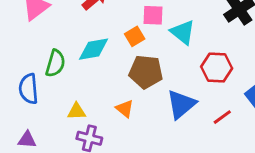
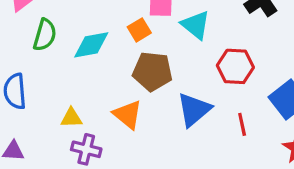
green semicircle: (55, 63) -> (45, 35), moved
orange triangle: (125, 109) -> (128, 114), size x1.4
red line: (222, 117) -> (242, 124), turned -66

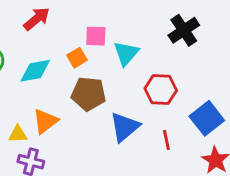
cyan triangle: (196, 25) -> (126, 53), turned 32
orange triangle: (128, 114) -> (45, 121), moved, turned 44

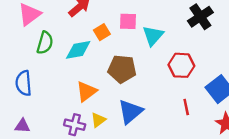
orange square: (77, 58) -> (102, 32), moved
blue triangle: (125, 127) -> (130, 112), moved
yellow triangle: (18, 134) -> (98, 120), moved, turned -35

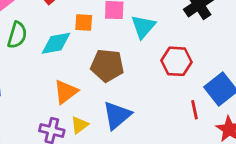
orange square: (102, 32) -> (84, 22), turned 35
red line: (186, 107) -> (194, 110), moved

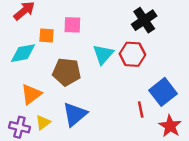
cyan triangle: (143, 27) -> (103, 54), moved
red hexagon: (176, 61) -> (132, 54), moved

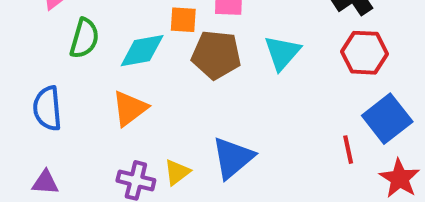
red hexagon: (132, 54) -> (365, 53), moved
brown pentagon: (67, 72) -> (216, 55), moved
orange triangle: (31, 94) -> (130, 108), moved

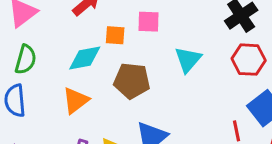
green semicircle: (84, 38) -> (26, 60), moved
brown pentagon: (216, 55) -> (132, 81), moved

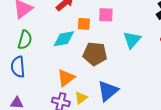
orange triangle: (76, 101) -> (66, 78), moved

